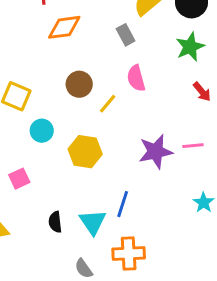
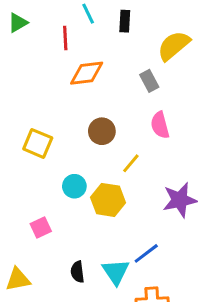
yellow line: (108, 104) -> (131, 163), moved
cyan circle: (42, 131) -> (74, 186), moved
blue line: (123, 204) -> (146, 253), turned 35

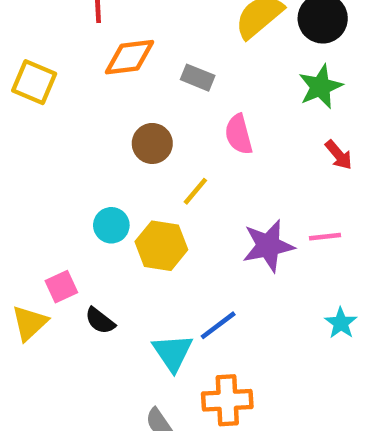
gray rectangle: (149, 81) -> (198, 78), moved, turned -40
yellow square: (38, 143) -> (34, 82), moved
black semicircle: (77, 272) -> (100, 321), moved, turned -45
yellow triangle: (18, 279) -> (30, 323), moved, turned -32

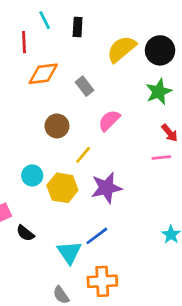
gray rectangle: (198, 78) -> (84, 86), turned 30
pink semicircle: (239, 134) -> (109, 120), turned 60
pink line: (325, 237) -> (161, 158), moved
purple star: (268, 246) -> (106, 188), moved

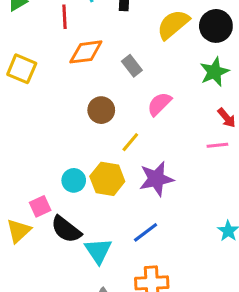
cyan circle: (32, 175) -> (74, 180), moved
black semicircle: (25, 233) -> (66, 229), size x1.5
cyan triangle: (69, 252) -> (98, 251), moved

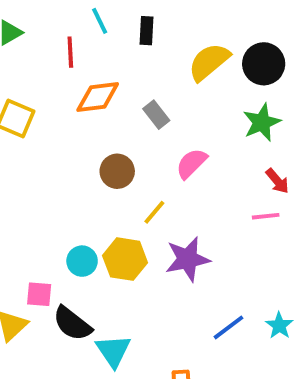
pink square: (40, 206) -> (39, 294), turned 30
blue line: (146, 232) -> (229, 327), moved

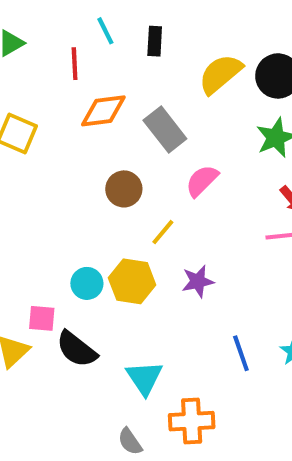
gray rectangle: (156, 115) -> (165, 129), size x1.5
purple star: (187, 259) -> (198, 281), size x0.7
blue line: (229, 327) -> (241, 353), turned -72
cyan triangle: (113, 351) -> (144, 378), moved

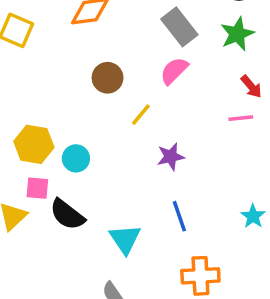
gray rectangle: (165, 129) -> (179, 27), moved
yellow hexagon: (132, 281) -> (34, 144), moved
blue line: (241, 353) -> (179, 216), moved
orange cross: (192, 421) -> (200, 276), moved

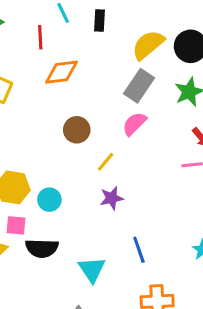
gray rectangle: (179, 27) -> (139, 86), turned 72
purple star: (171, 157) -> (112, 198), moved
black semicircle: (67, 214) -> (42, 248), turned -36

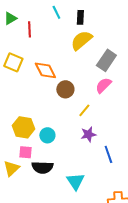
red line: (40, 37) -> (29, 29), moved
yellow semicircle: (148, 45) -> (81, 40), moved
orange diamond: (62, 72) -> (45, 70), moved, turned 70
blue line: (139, 250) -> (108, 154), moved

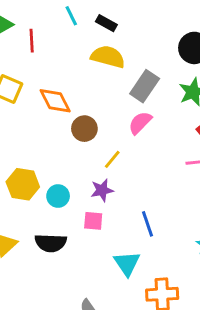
black rectangle: (80, 17) -> (106, 23), turned -64
yellow semicircle: (81, 40) -> (108, 57), turned 55
purple star: (88, 134) -> (102, 190), moved
pink square: (25, 152) -> (93, 221), moved
cyan triangle: (75, 181) -> (127, 263), moved

